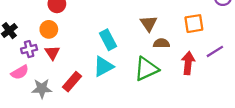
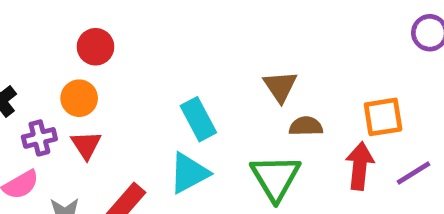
orange square: (194, 24) -> (383, 117), moved
purple line: (215, 51) -> (413, 173), moved
green triangle: (146, 69) -> (276, 178), turned -36

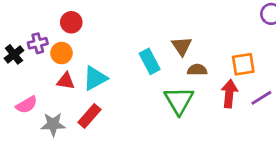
cyan rectangle: (198, 119) -> (150, 61), moved
purple cross: (39, 138) -> (38, 43), moved
red triangle: (86, 145) -> (66, 81), turned -48
cyan triangle: (189, 173) -> (95, 78), moved

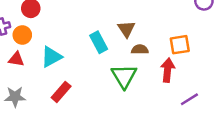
red triangle: (66, 81) -> (16, 59), moved
purple line: (261, 98) -> (189, 99), moved
red rectangle: (89, 116) -> (61, 92), moved

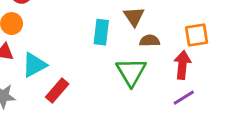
cyan rectangle: (99, 42) -> (101, 32), turned 35
cyan triangle: (51, 57) -> (34, 65), moved
purple line: (189, 99) -> (184, 98), moved

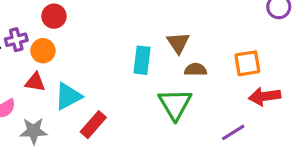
red arrow: (182, 65) -> (265, 96), moved, turned -104

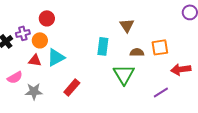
brown triangle: (178, 43) -> (127, 25), moved
orange square: (247, 63) -> (160, 47), moved
cyan triangle: (68, 96) -> (56, 57), moved

